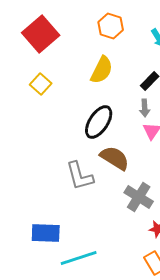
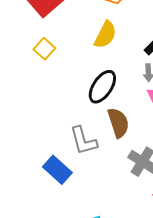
brown semicircle: (115, 158) -> (118, 123), turned 40
blue rectangle: (46, 233) -> (57, 170), moved, turned 40

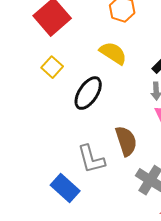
yellow semicircle: (105, 35) -> (113, 53), turned -84
black ellipse: (102, 87) -> (88, 93), moved

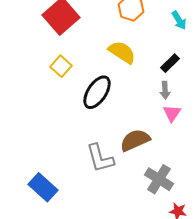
brown semicircle: (126, 141) -> (135, 140), turned -96
blue rectangle: (65, 188) -> (43, 187), moved

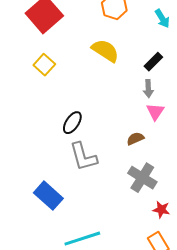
black ellipse: (97, 92) -> (72, 123), moved, size x0.7
brown semicircle: (135, 140) -> (135, 139), moved, size x0.6
blue rectangle: (43, 187) -> (48, 196), moved

